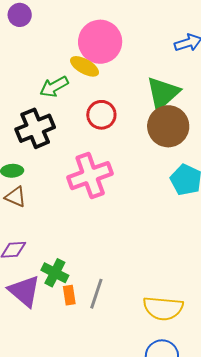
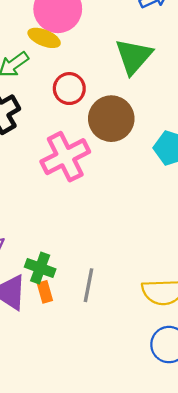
brown circle: (168, 126) -> (111, 119), moved
orange rectangle: (69, 295) -> (45, 292), moved

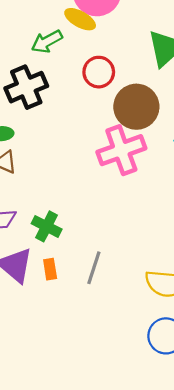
pink cross: (65, 157) -> (121, 150), moved
green cross: (40, 268) -> (47, 226), moved

